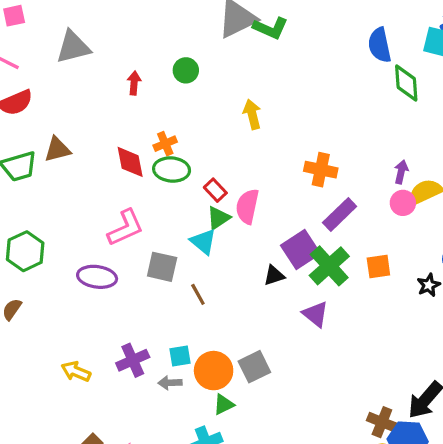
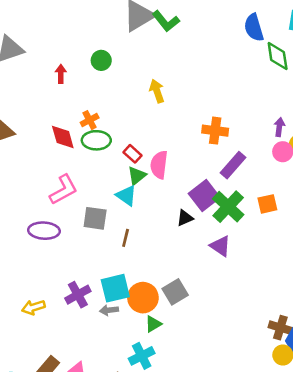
green L-shape: (270, 28) -> (166, 21), turned 32
brown line: (198, 294) -> (126, 238), turned 48
cyan square: (180, 356) -> (115, 288), size x1.6
yellow arrow: (76, 371) -> (33, 307), turned -35

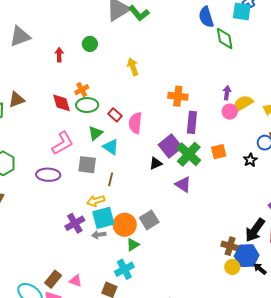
purple rectangle: (233, 165) -> (192, 122), turned -35
green triangle: (137, 176) -> (95, 133), moved
yellow arrow: (33, 307) -> (96, 201), moved

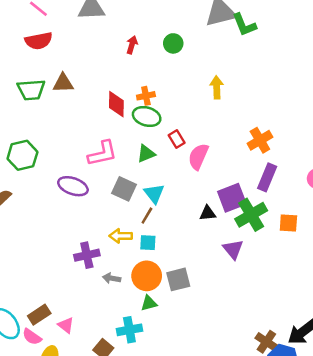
orange cross: (178, 96) -> (260, 140), turned 36
cyan triangle: (111, 147) -> (154, 193), moved
cyan square: (103, 218) -> (148, 243), moved, size x0.6

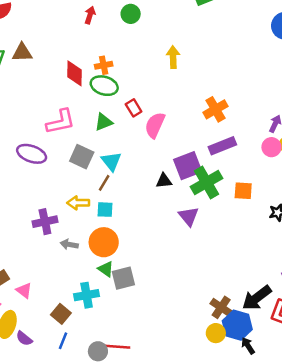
purple rectangle: (267, 177) -> (222, 146), turned 45
gray square: (178, 279) -> (123, 278), moved
green triangle: (149, 303) -> (106, 269), turned 49

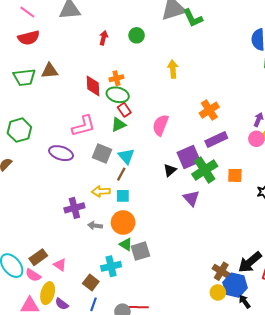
red rectangle: (134, 108) -> (124, 110), moved
black triangle: (164, 181) -> (170, 170), turned -32

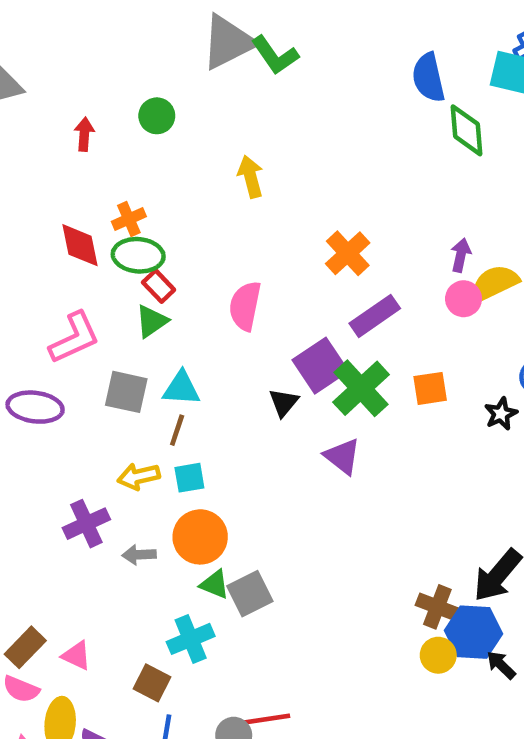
cyan triangle: (126, 156) -> (181, 388), turned -36

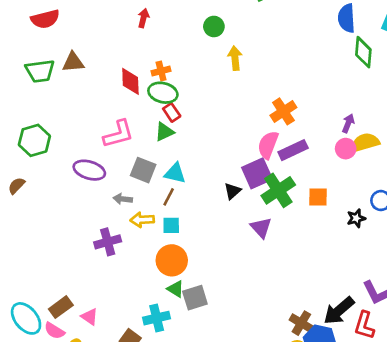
green circle: (157, 116) -> (214, 26), moved
pink semicircle: (245, 306) -> (268, 145), moved
gray arrow: (139, 555) -> (123, 199), moved

